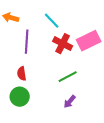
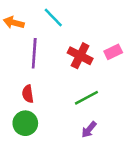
cyan line: (52, 21) -> (53, 18), moved
pink rectangle: (89, 41) -> (113, 52), size x0.6

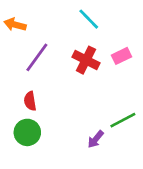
cyan line: (53, 18) -> (89, 19), moved
purple line: (34, 53) -> (37, 57), turned 32
green line: (86, 98) -> (123, 120), moved

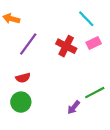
cyan line: (89, 19) -> (86, 19), moved
red semicircle: (30, 101) -> (23, 78), turned -96

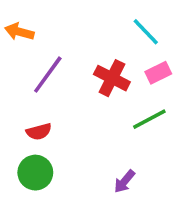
green line: (95, 93) -> (149, 119), moved

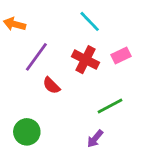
cyan line: (146, 32) -> (90, 21), moved
green line: (149, 119) -> (110, 106), moved
red semicircle: (39, 132) -> (51, 86), moved, turned 60

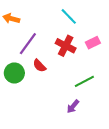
green circle: (27, 132) -> (14, 73), moved

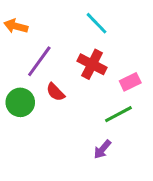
pink rectangle: (93, 43) -> (130, 82), moved

